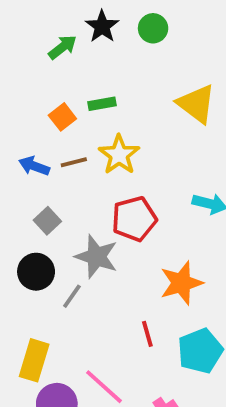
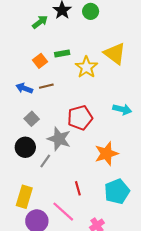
yellow star: (119, 155) -> (86, 67), moved
red line: (147, 334) -> (78, 188), moved

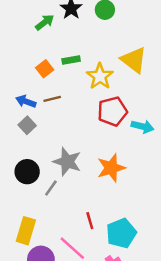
red pentagon: (80, 118) -> (112, 111), moved
gray square: (32, 119) -> (27, 125), moved
orange star: (106, 154) -> (111, 168), moved
cyan pentagon: (117, 192) -> (121, 233), moved

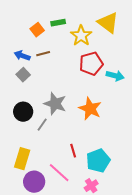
orange star: (111, 168) -> (90, 109), turned -30

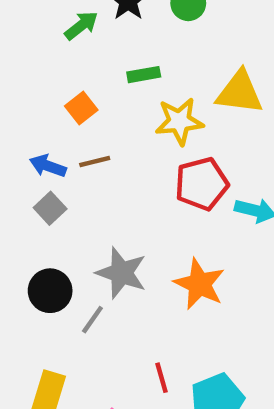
green rectangle: (58, 23) -> (144, 75), moved
yellow triangle: (108, 23) -> (240, 92), turned -30
yellow star: (81, 36) -> (179, 121), turned 30

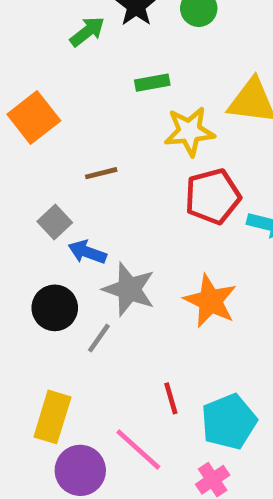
orange square: (81, 108) -> (34, 117), moved, size x1.5
blue arrow: (48, 166) -> (87, 252), moved

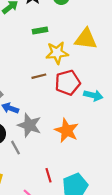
brown line: (101, 173) -> (39, 76), moved
gray line: (99, 338) -> (16, 148), turned -64

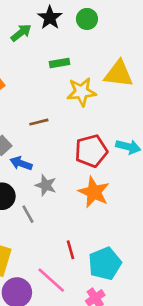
brown line: (39, 76) -> (39, 122), moved
red pentagon: (68, 83) -> (91, 151), moved
gray star: (29, 125) -> (46, 185), size x0.7

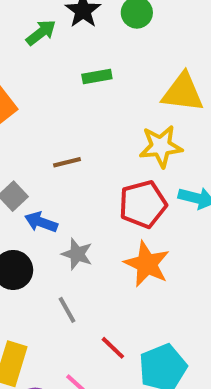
yellow star: (81, 92) -> (161, 146), moved
gray line: (28, 214) -> (67, 310), moved
red line: (70, 250) -> (113, 348), turned -30

